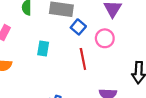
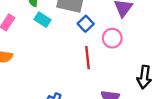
cyan rectangle: (43, 49) -> (43, 20), moved, turned -72

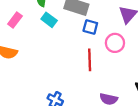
blue square: (86, 24) -> (90, 27), turned -35

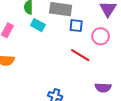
red line: (90, 60) -> (80, 55), turned -48

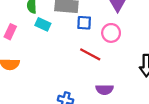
purple semicircle: (103, 88) -> (105, 90), moved

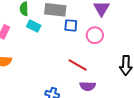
red line: (90, 54) -> (78, 65), moved

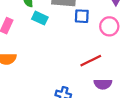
red line: (78, 65) -> (91, 61), turned -54

